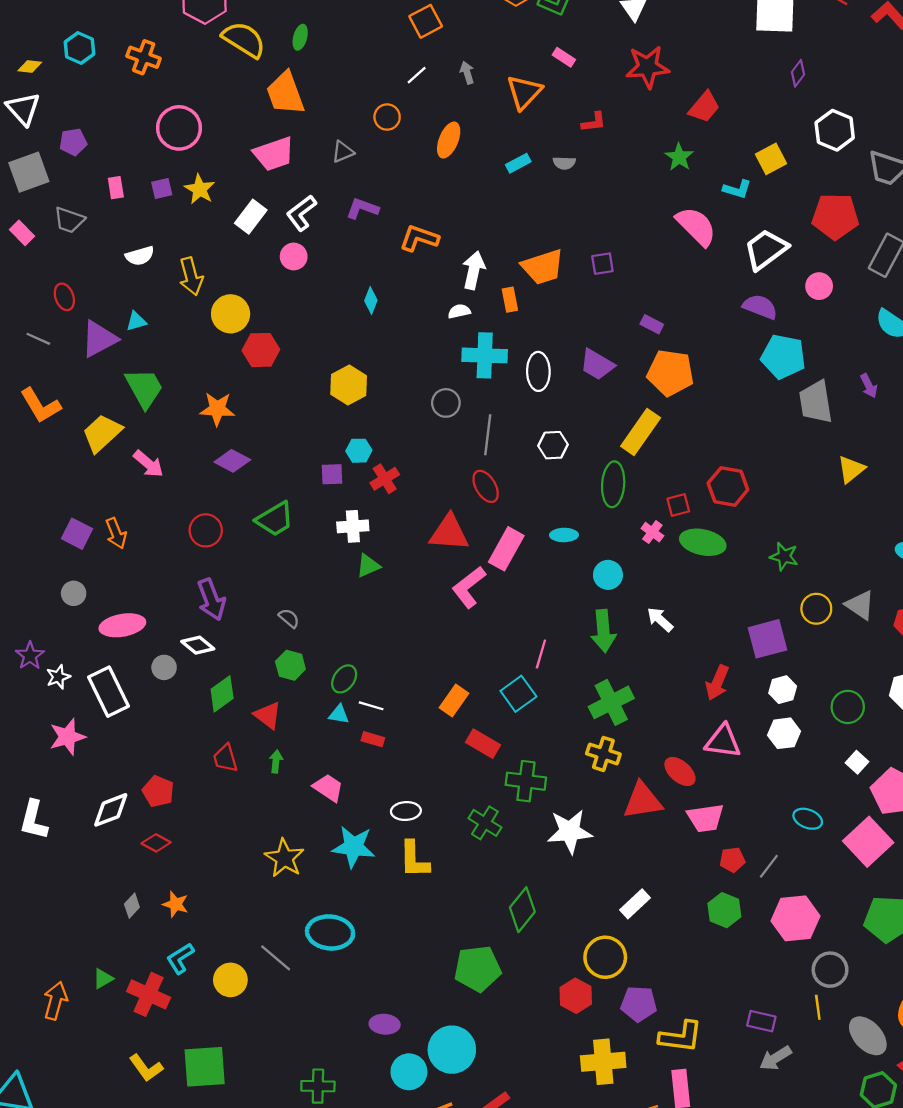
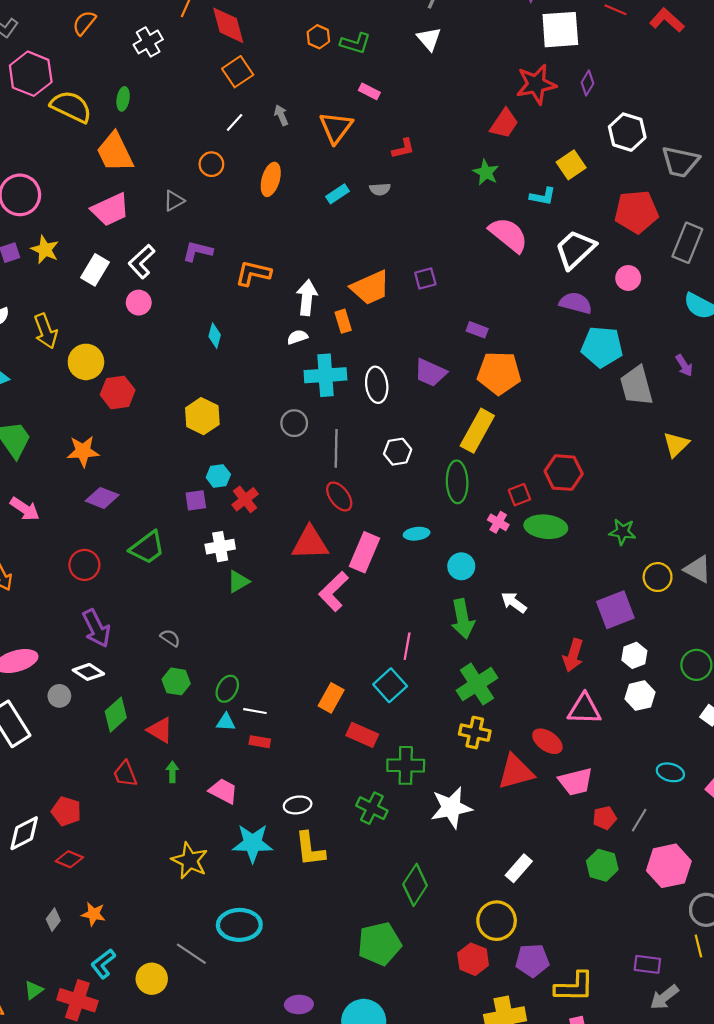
red star: (648, 67) -> (536, 84), moved

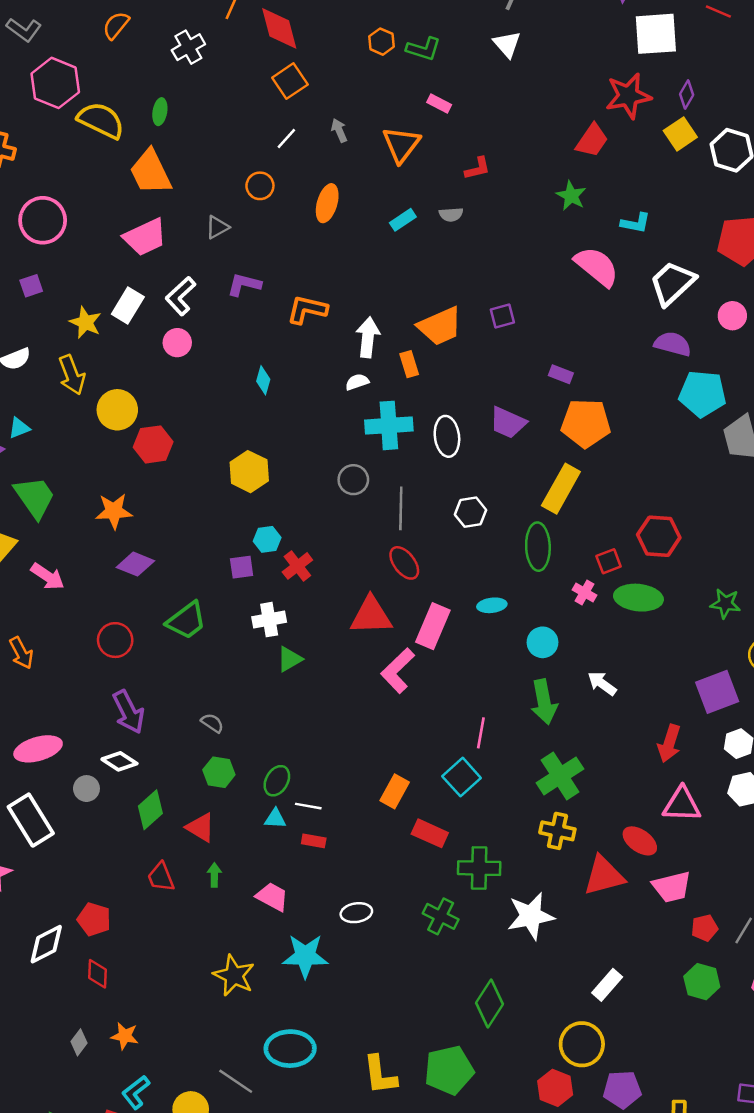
yellow square: (571, 165) -> (680, 134), moved
yellow star: (45, 250) -> (85, 322), moved
yellow L-shape: (310, 849) -> (380, 1075), moved
red diamond: (69, 859) -> (97, 974), turned 70

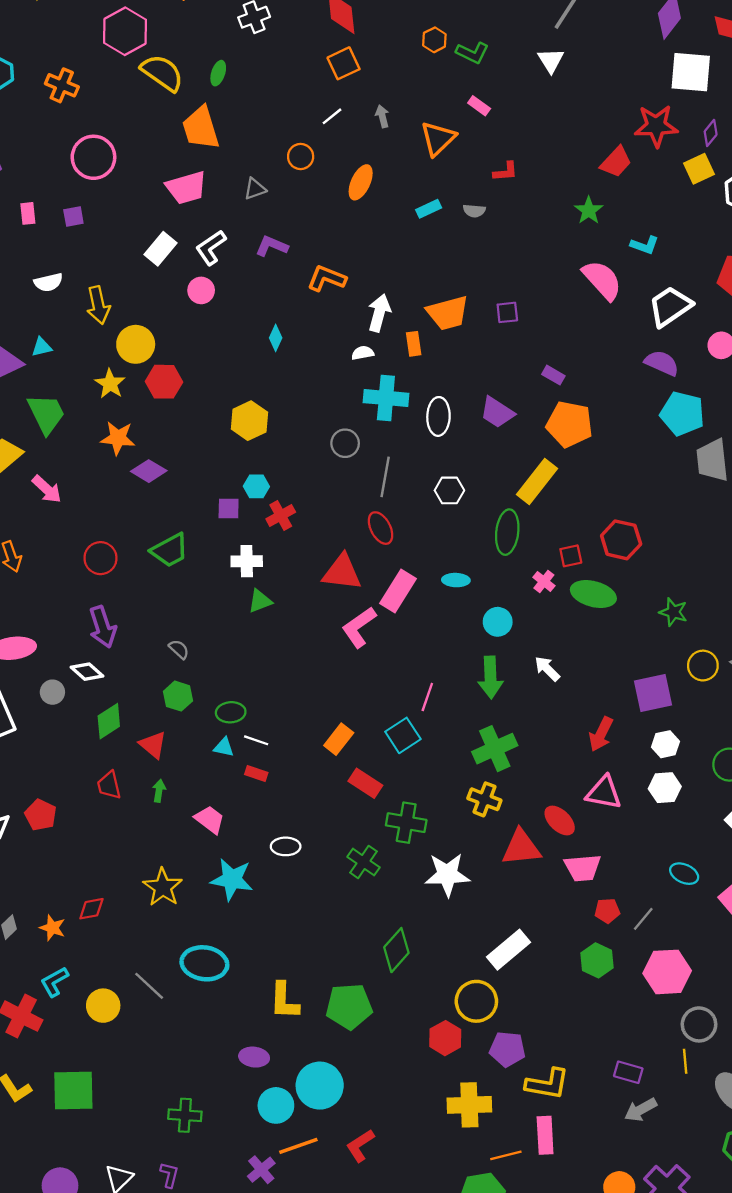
yellow star: (85, 322) -> (110, 384), moved
purple diamond: (135, 564) -> (149, 471), moved
green ellipse: (277, 781) -> (231, 712), turned 48
red diamond: (97, 974) -> (91, 909), moved, turned 68
white rectangle: (607, 985) -> (508, 950), size x1.4

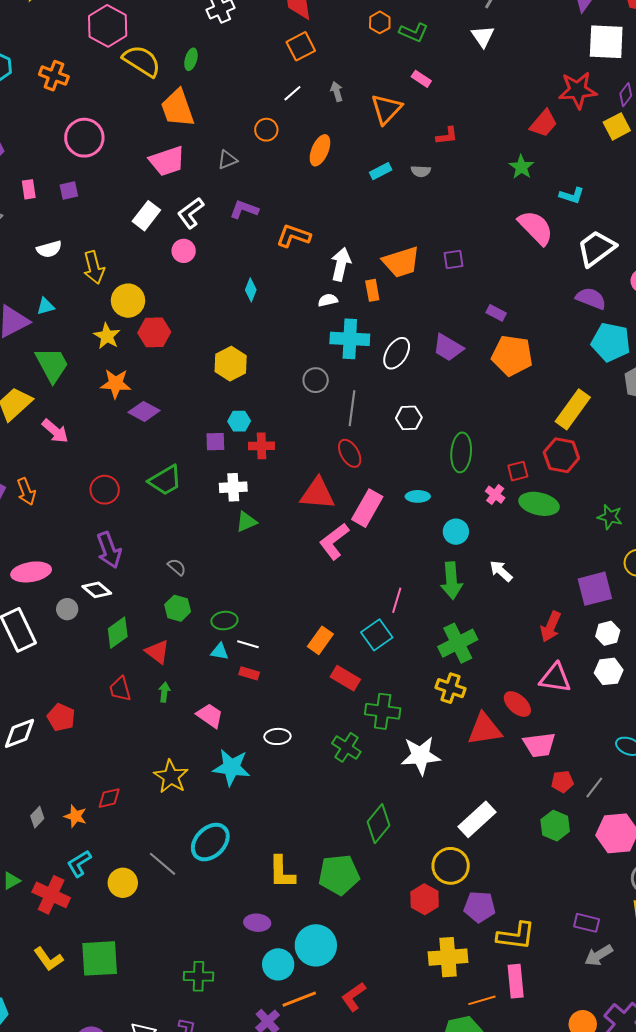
white ellipse: (438, 416) -> (397, 353), turned 32
yellow rectangle: (537, 481) -> (573, 409), moved
red cross: (281, 515) -> (262, 446), turned 30
cyan ellipse: (204, 963) -> (210, 842), turned -51

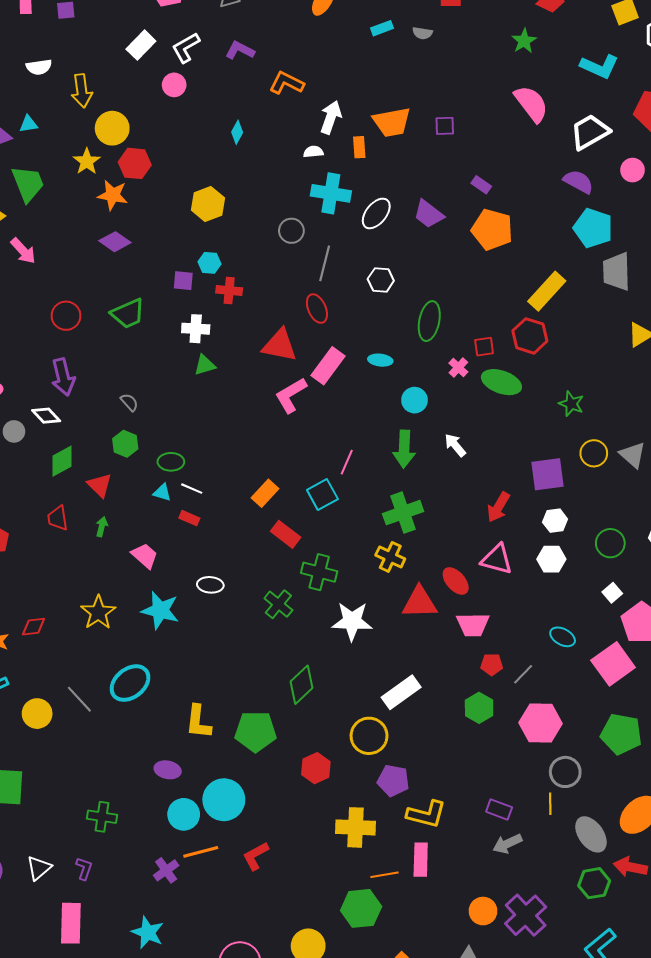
cyan L-shape: (572, 195) -> (599, 66), moved, size x1.5
orange star: (116, 384) -> (113, 195), moved
red hexagon: (425, 899) -> (316, 768), moved

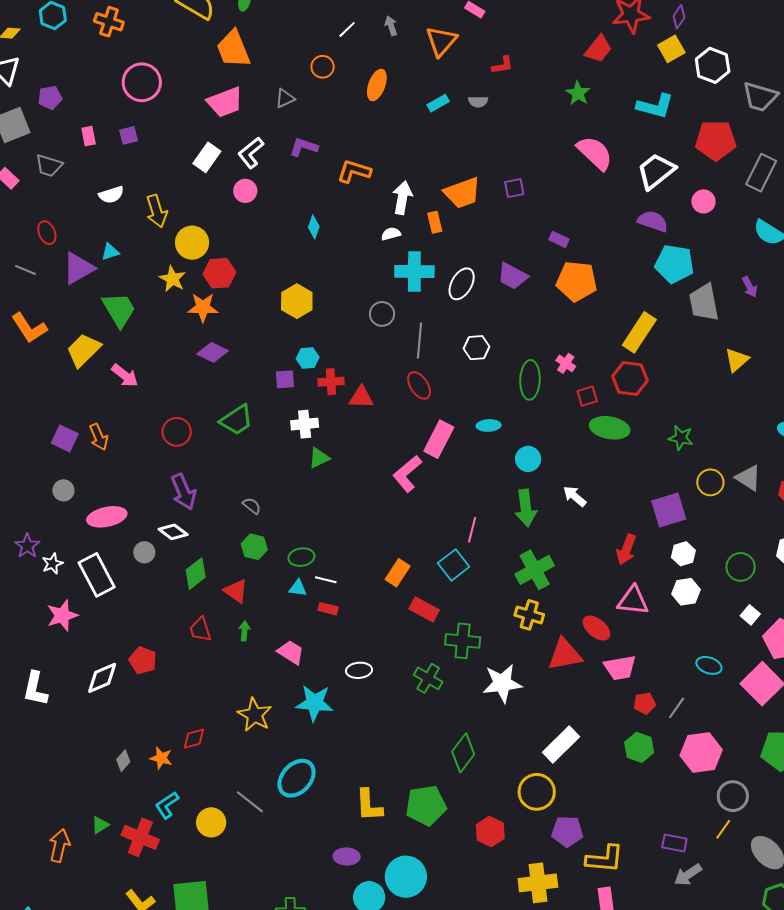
red triangle: (280, 345) -> (361, 397), moved, size x0.7
pink cross: (458, 367) -> (566, 363), moved
yellow line: (550, 804) -> (723, 829), turned 45

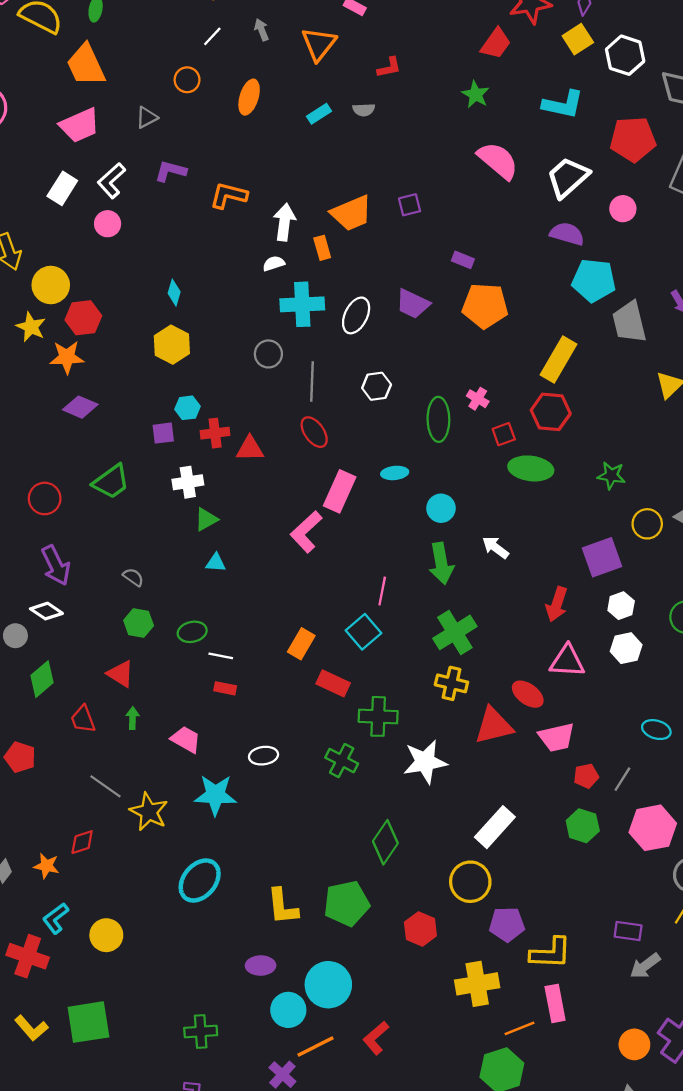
cyan diamond: (314, 227) -> (174, 293), moved
green diamond: (196, 574) -> (42, 679), moved
cyan triangle: (298, 588) -> (216, 563), moved
gray line: (250, 802) -> (105, 786), moved

